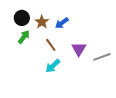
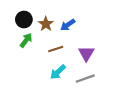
brown line: (51, 45) -> (56, 49), turned -72
gray line: (102, 57) -> (85, 79), moved

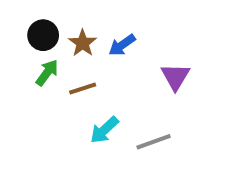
brown line: (56, 49) -> (83, 88), moved
purple triangle: (86, 53) -> (175, 77), moved

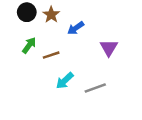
black circle: (43, 35) -> (27, 12), moved
brown star: (83, 43) -> (51, 15), moved

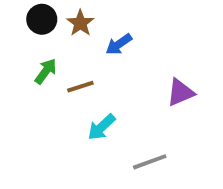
purple triangle: (109, 48) -> (180, 92), moved, turned 36
gray line: (95, 88) -> (150, 162), moved

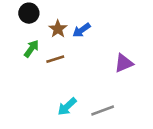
brown star: (80, 23) -> (58, 29), moved
cyan arrow: (102, 127) -> (67, 107), moved

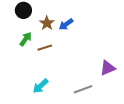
purple triangle: (124, 63) -> (108, 68), moved
cyan arrow: (67, 107) -> (40, 86), moved

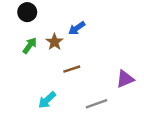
brown star: (47, 23) -> (54, 42), moved
brown line: (45, 48) -> (72, 69), moved

